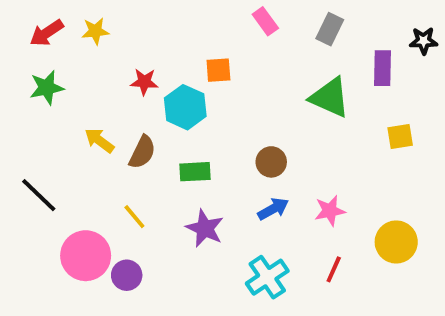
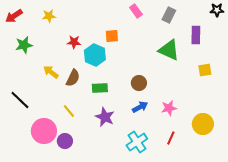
red arrow: (47, 33) -> (14, 16), moved
black star: (424, 41) -> (217, 10), moved

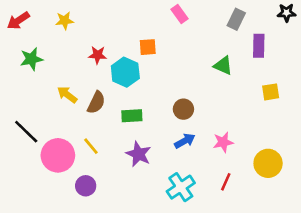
gray rectangle: (169, 15) -> (236, 19), moved
green triangle: (169, 50) -> (223, 66), size x0.7
pink circle: (44, 131) -> (58, 155), moved

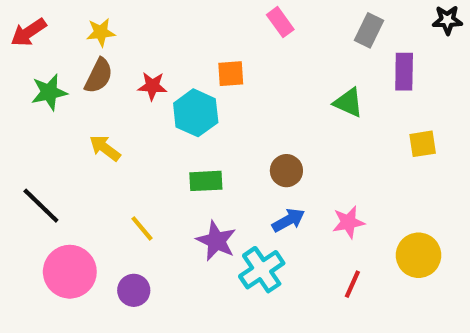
brown semicircle: (96, 103) -> (99, 76), moved
pink circle: (58, 155) -> (70, 272), moved
cyan cross: (181, 187) -> (262, 270), moved

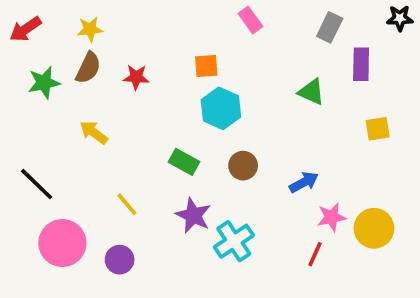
cyan hexagon: (196, 113) -> (221, 108), moved
brown circle: (286, 171) -> (243, 166), moved
green rectangle: (206, 181) -> (184, 162), turned 32
blue arrow: (289, 220) -> (304, 182), moved
pink star: (348, 222) -> (332, 217), moved

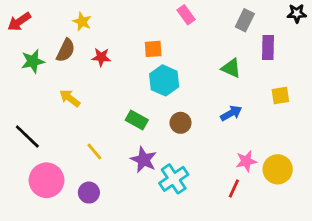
yellow star: (90, 29) -> (82, 22), moved, turned 30
blue arrow: (304, 182) -> (231, 113), moved

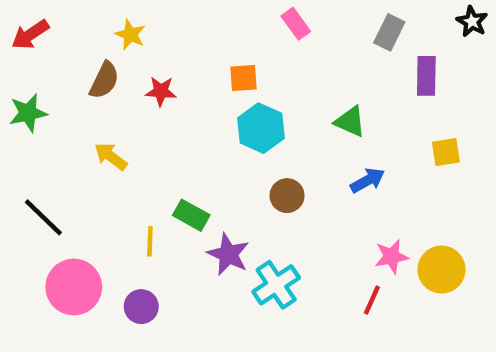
black star: (297, 13) -> (472, 21), turned 30
green star: (33, 61) -> (28, 113), moved
green triangle: (231, 68) -> (350, 122), moved
green rectangle: (137, 120) -> (191, 215), moved
yellow line: (94, 152) -> (150, 241), turned 42

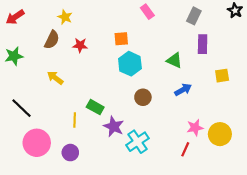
purple rectangle: (426, 76) -> (203, 44), moved

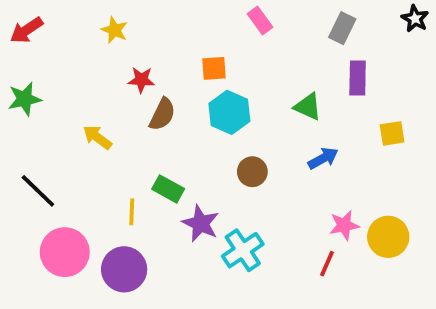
brown semicircle: (52, 40) -> (162, 114), moved
purple circle: (70, 153) -> (124, 269), size x1.5

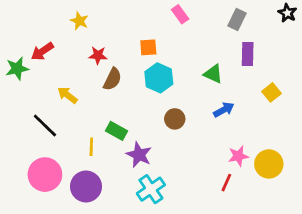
red arrow: (26, 30) -> (42, 51), moved
yellow square: (392, 133) -> (271, 92), turned -30
black line: (38, 191) -> (45, 126), moved
cyan cross: (243, 250) -> (151, 189), moved

